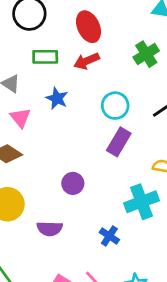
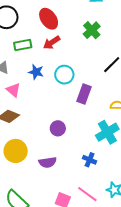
cyan circle: (115, 106) -> (64, 75), moved

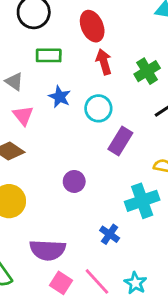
green cross: (92, 30) -> (147, 71), moved
red arrow: (52, 43) -> (104, 62), moved, turned 96
purple semicircle: (48, 162) -> (48, 250), moved, size x1.4

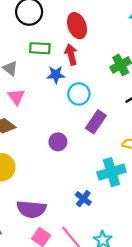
red arrow: (104, 62) -> (71, 54), moved
blue star: (60, 97) -> (56, 75), moved, turned -30
purple circle: (74, 181) -> (58, 142), moved

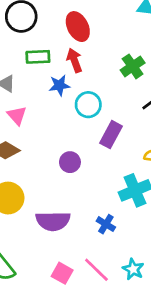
purple semicircle: (31, 209) -> (53, 221), moved

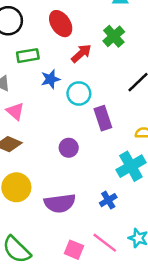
red arrow: (74, 60) -> (81, 53), moved, turned 75
green cross: (133, 66) -> (114, 36), moved
purple rectangle: (111, 135) -> (103, 118), turned -40
blue cross: (106, 224) -> (108, 200), turned 35

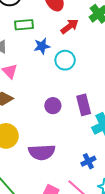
purple rectangle: (103, 118) -> (84, 105), moved
blue cross: (108, 200) -> (88, 161), moved

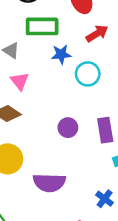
green rectangle: (24, 25) -> (42, 26), size x1.4
blue cross: (88, 161) -> (105, 199), turned -32

